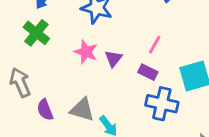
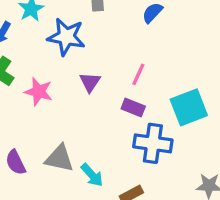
pink star: (86, 52) -> (39, 92), moved
purple triangle: (113, 59) -> (90, 82), moved

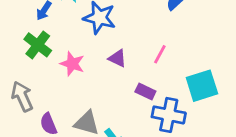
purple triangle: (90, 82) -> (118, 58), turned -42
purple rectangle: (133, 108) -> (145, 92), moved

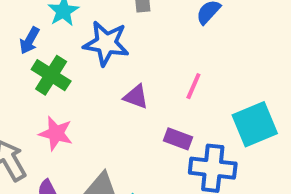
green cross: (38, 45) -> (51, 75), moved
pink star: (72, 64) -> (56, 133), moved

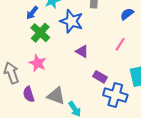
pink line: (193, 86) -> (120, 44), moved

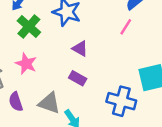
pink line: (120, 44) -> (126, 27), moved
purple rectangle: (100, 77) -> (78, 78), moved

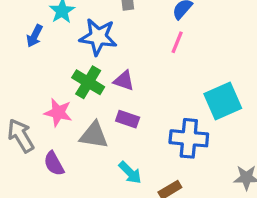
green cross: (29, 26) -> (88, 82), moved
gray triangle: (49, 103) -> (94, 135), moved

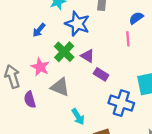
blue arrow: (35, 36) -> (39, 30), moved
pink line: (177, 42) -> (128, 39), turned -40
purple rectangle: (128, 119) -> (101, 74), moved

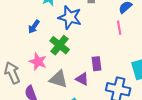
purple triangle: (88, 56) -> (82, 79), moved
purple rectangle: (101, 74) -> (97, 64), turned 56

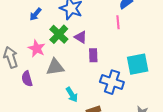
gray triangle: (59, 79) -> (55, 67), turned -30
purple triangle: (82, 79) -> (81, 37), moved

